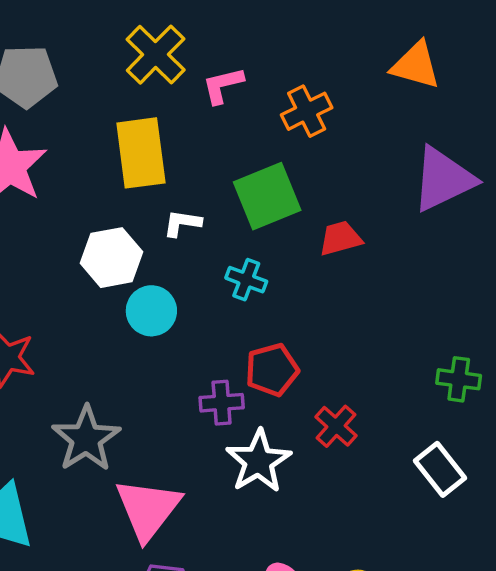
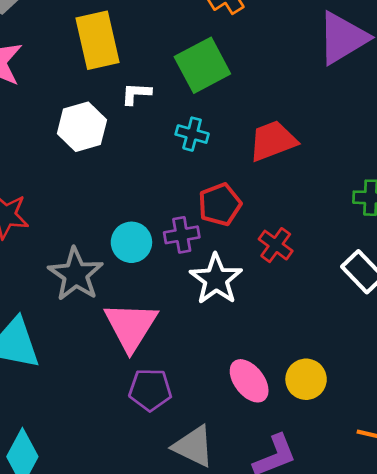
red trapezoid: (340, 238) -> (273, 141), moved, size x1.4
cyan circle: (151, 311) -> (131, 242), moved

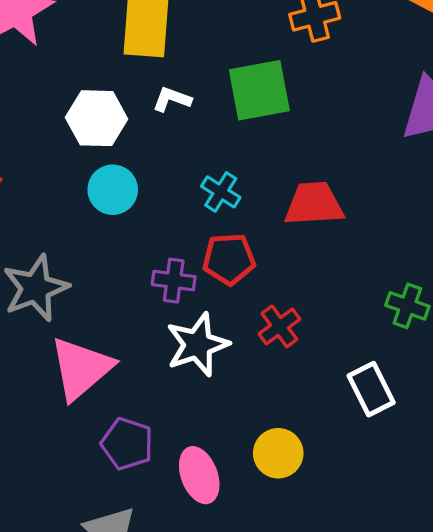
cyan cross: (192, 134) -> (221, 192), moved
cyan circle: (131, 242) -> (113, 190), moved
yellow circle: (306, 379) -> (278, 453), moved
purple pentagon: (150, 390) -> (127, 444), moved

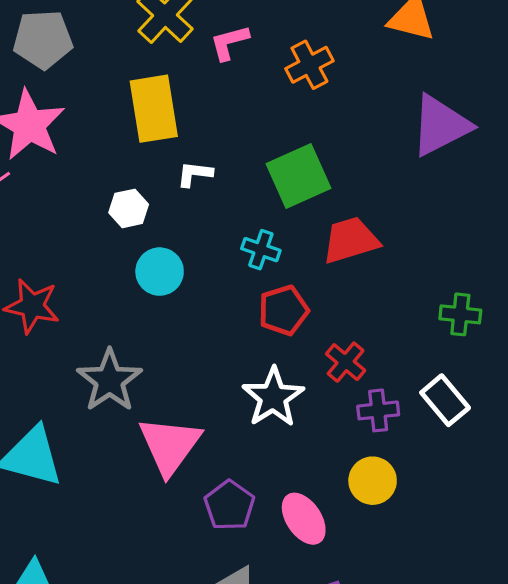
green square: (259, 90) -> (298, 176), moved
white hexagon: (97, 118) -> (129, 208), size x0.7
purple cross: (174, 281) -> (378, 410), moved
purple pentagon: (127, 444) -> (229, 505), turned 30

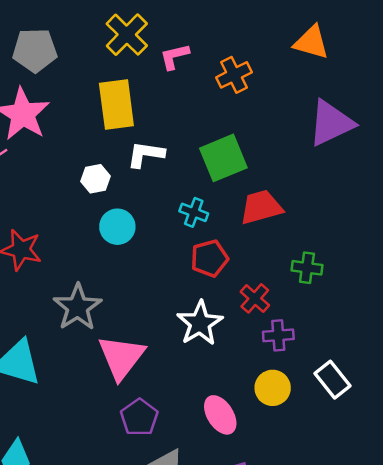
white L-shape: (195, 174) -> (146, 154), size x1.4
green cross: (460, 314) -> (307, 268), moved
white rectangle: (445, 400) -> (333, 380), moved
purple pentagon: (229, 505) -> (139, 417), moved

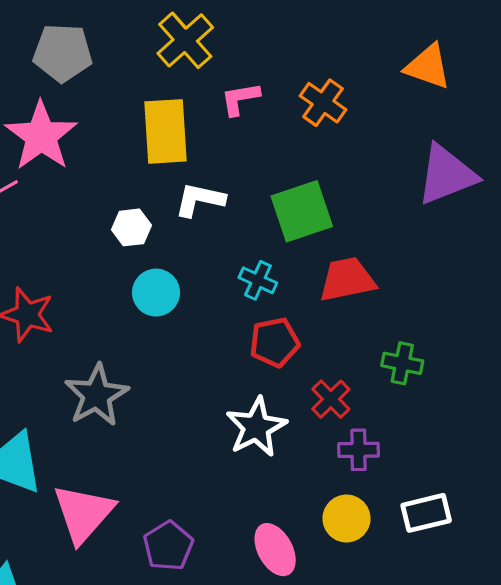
pink L-shape: (174, 56) -> (240, 99), moved
orange cross: (234, 75) -> (323, 103), turned -32
pink triangle: (121, 357) -> (83, 513), moved
white rectangle: (333, 380) -> (426, 513), turned -69

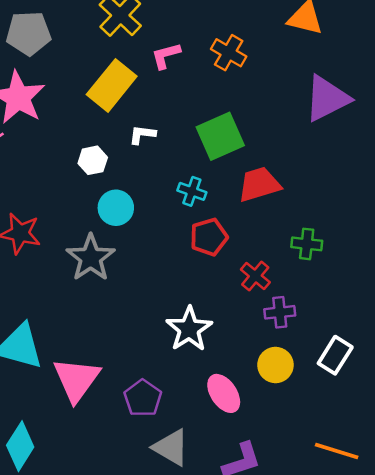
yellow rectangle: (165, 131) -> (112, 85), turned 48
white L-shape: (200, 200) -> (142, 135), size x0.7
gray star: (97, 395) -> (91, 258), moved
white star: (256, 427) -> (189, 329), moved
white rectangle: (426, 513) -> (335, 355), turned -39

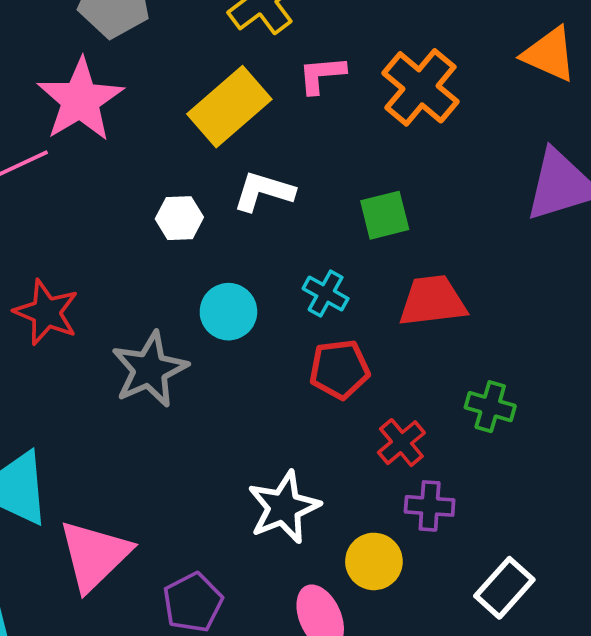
orange cross: (229, 53) -> (420, 87), size x1.4
white L-shape: (142, 135) -> (264, 191), size x1.4
green square: (220, 136) -> (385, 215), size x0.7
cyan circle: (116, 208) -> (228, 312), moved
yellow circle: (275, 365) -> (374, 561), moved

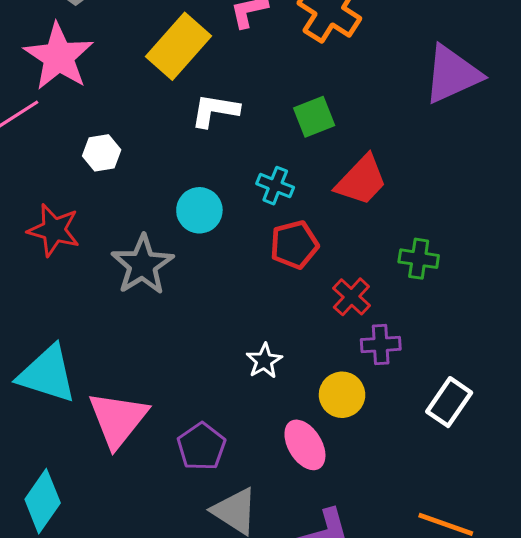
white hexagon: (179, 218) -> (102, 153), moved
red trapezoid: (432, 301) -> (361, 180), turned 148
white star: (284, 507) -> (264, 361), size x0.6

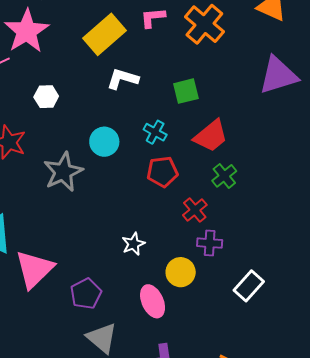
green cross: (419, 259) -> (224, 176), moved, turned 35

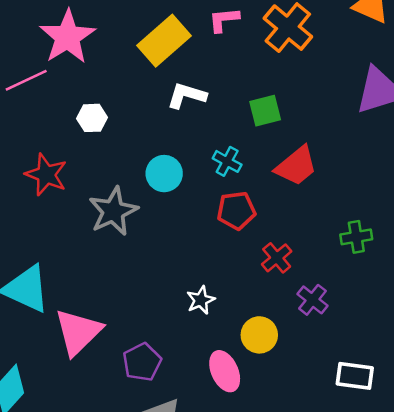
green cross: (224, 176) -> (356, 237), moved, turned 30
purple cross: (210, 243) -> (312, 300), moved, turned 35
white rectangle: (249, 286) -> (355, 376), moved, turned 56

